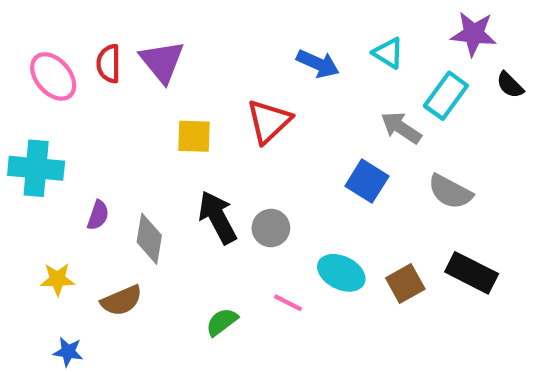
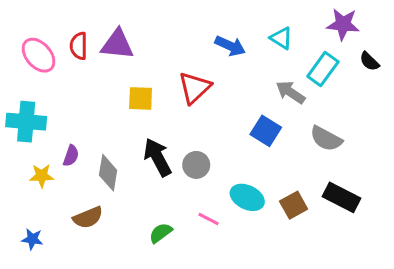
purple triangle: (162, 62) -> (117, 44), turned -45
yellow star: (57, 279) -> (42, 176), moved
blue star: (68, 352) -> (32, 239), moved

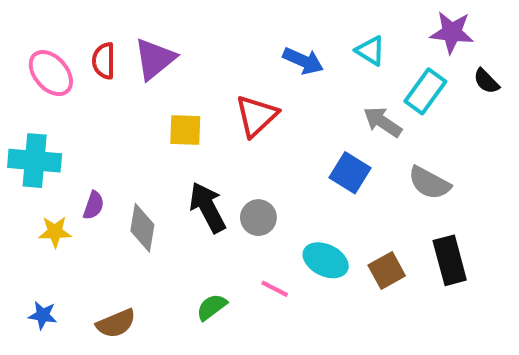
purple triangle: (117, 44) -> (155, 59), turned -45
black rectangle: (342, 197) -> (450, 260), turned 48
brown semicircle: (88, 217) -> (116, 323), moved

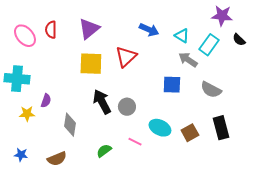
cyan triangle: (370, 51) -> (182, 36), moved
purple triangle: (155, 59) -> (89, 29), moved
yellow square: (185, 130) -> (91, 64), size x1.4
blue square: (350, 173) -> (172, 85), turned -30
gray diamond: (142, 228) -> (70, 125), moved

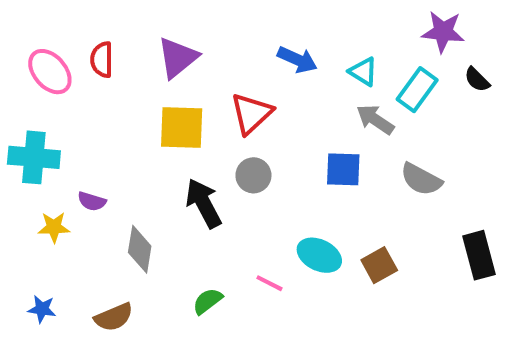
purple semicircle: (46, 101) -> (92, 201), turned 88
gray circle: (127, 107) -> (253, 175), moved
black rectangle: (221, 128) -> (479, 255), moved

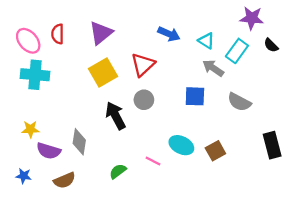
yellow square: (182, 127) -> (103, 73), turned -32
cyan cross: (34, 157) -> (35, 75), moved
purple semicircle: (92, 201) -> (49, 151), moved, size x1.5

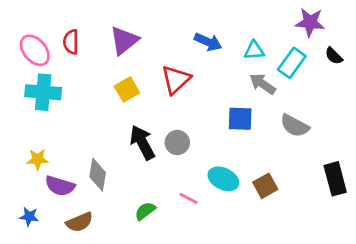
cyan triangle: (206, 41) -> (254, 50), turned -36
yellow square: (103, 73) -> (127, 89), size x0.7
gray circle: (144, 100) -> (177, 143), moved

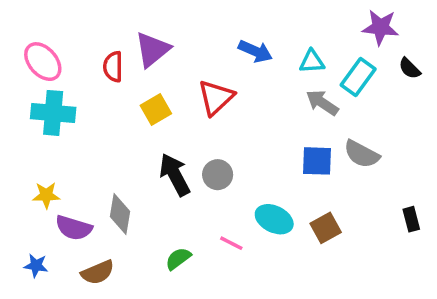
red semicircle: (71, 42) -> (113, 67), moved
blue square: (240, 119) -> (317, 161), moved
black rectangle: (335, 179) -> (411, 219), size x0.6

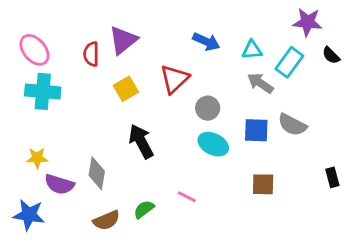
gray circle: (218, 175) -> (208, 108), moved
cyan ellipse: (274, 219) -> (213, 144), moved
brown square: (326, 228) -> (263, 184), turned 30
blue star: (36, 265) -> (29, 215), size x1.6
brown semicircle: (98, 272) -> (106, 220), moved

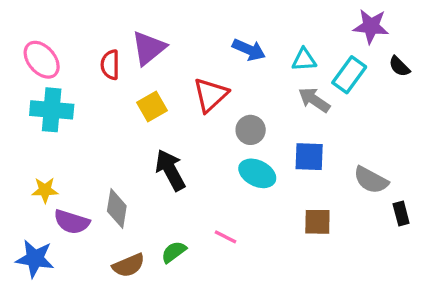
gray semicircle: (292, 125) -> (371, 180), moved

